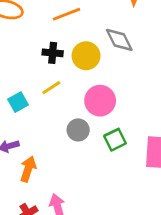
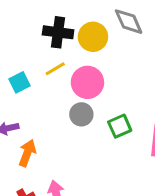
black cross: (53, 53) -> (58, 32), size x1.4
pink circle: (100, 101) -> (87, 82), moved

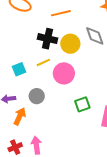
gray circle: (81, 114) -> (37, 96), moved

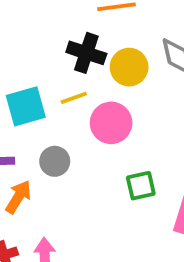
cyan square: (19, 69) -> (26, 106), size x1.5

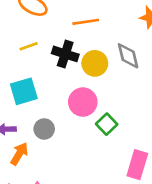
yellow line: (74, 98) -> (29, 46), moved
green square: (141, 186) -> (107, 124), moved, turned -30

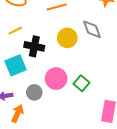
black cross: (65, 54) -> (34, 46), moved
pink circle: (83, 102) -> (56, 79), moved

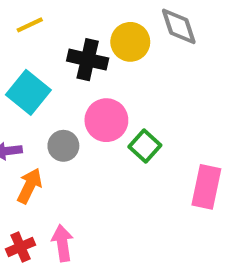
black cross: (34, 46) -> (88, 60), moved
cyan square: (15, 65) -> (28, 92), turned -30
green square: (82, 83) -> (145, 146), moved

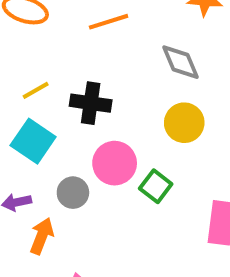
yellow line: (30, 25) -> (36, 90), moved
yellow circle: (130, 42) -> (184, 123), moved

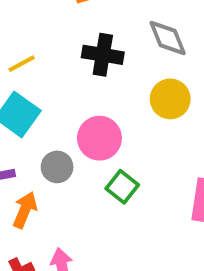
black cross: (91, 103) -> (103, 55), moved
green square: (156, 186) -> (122, 187), moved

